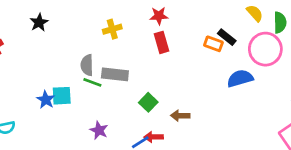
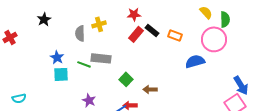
black rectangle: (227, 37) -> (152, 30), moved
red rectangle: (162, 42) -> (136, 34), turned 56
gray semicircle: (87, 65) -> (80, 33), moved
blue star: (46, 100) -> (57, 57), moved

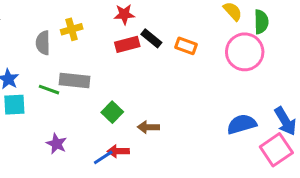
red rectangle: (136, 34) -> (127, 44), turned 35
blue semicircle: (195, 61) -> (242, 124), moved

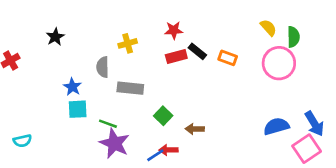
gray semicircle: (43, 43) -> (103, 67), moved
green line: (49, 90) -> (108, 124), moved
purple star: (57, 144) -> (114, 143), size x1.6

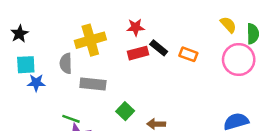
yellow cross: (128, 43) -> (90, 40), size x1.6
blue star: (72, 87) -> (36, 83), turned -30
cyan square: (78, 109) -> (26, 65), moved

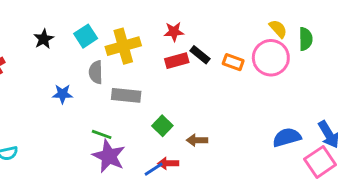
pink circle: (239, 60) -> (271, 58), moved
cyan square: (26, 65) -> (86, 36), moved, turned -30

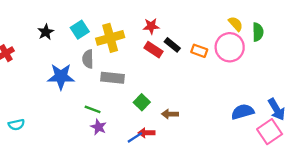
red rectangle: (177, 61) -> (154, 50), turned 48
blue star: (62, 94) -> (61, 77), size x1.6
purple star: (109, 156) -> (98, 127), size x0.6

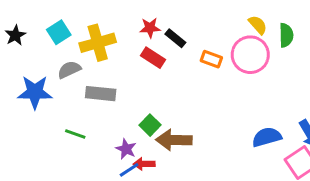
black rectangle: (172, 45) -> (175, 38), moved
gray semicircle: (88, 59) -> (69, 70), turned 66
green square: (142, 102) -> (150, 125), moved
brown arrow: (170, 114) -> (174, 140), size x1.6
purple star: (98, 127) -> (126, 149), moved

